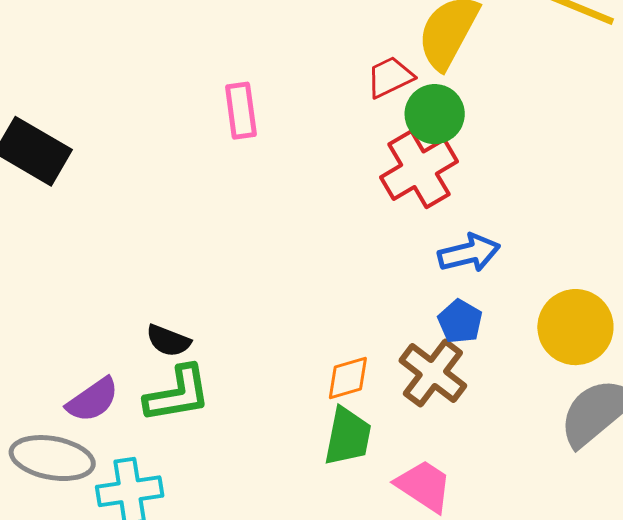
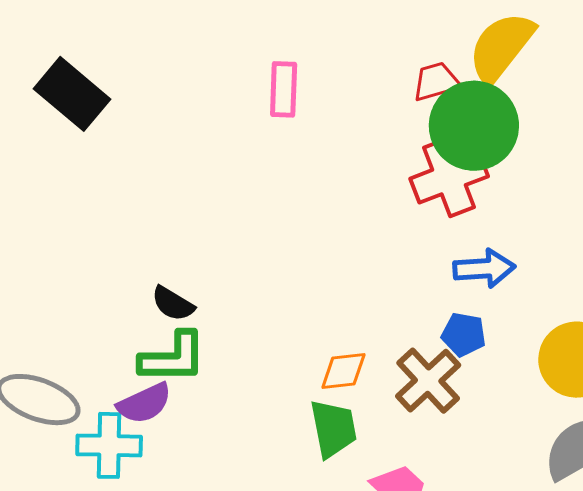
green circle: (435, 114) -> (474, 126), size x1.5
blue pentagon: (460, 322) -> (464, 334), turned -30
purple semicircle: (93, 400) -> (144, 403), moved
green trapezoid: (348, 436) -> (333, 429), turned -32

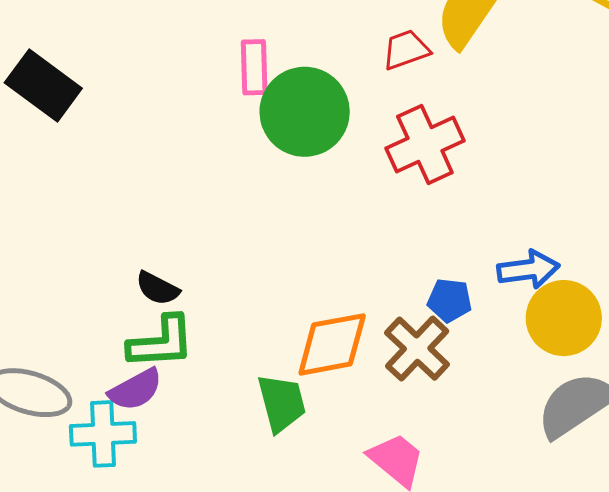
green circle: (474, 126) -> (305, 112), moved
blue arrow: (484, 268) -> (528, 269), moved
orange diamond: (343, 371) -> (332, 344), size x1.6
green trapezoid: (333, 429) -> (282, 403), moved

